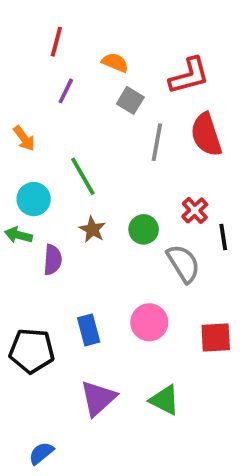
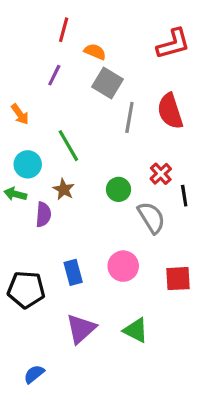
red line: (56, 42) -> (64, 30), moved
red L-shape: (189, 76) -> (173, 44), moved
gray square: (130, 100) -> (108, 83), size x1.4
brown star: (92, 229) -> (64, 189), moved

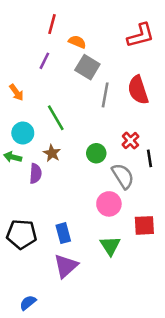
pink circle: (123, 266) -> (109, 204), moved
blue rectangle: (73, 272) -> (63, 233), moved
green triangle: (136, 330) -> (110, 246), moved, turned 30

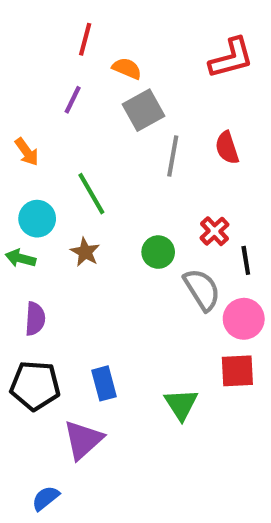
gray square: (87, 67) -> (144, 110), turned 30
red semicircle: (138, 90) -> (227, 148), size x0.7
purple semicircle: (35, 174) -> (35, 319), moved
pink circle: (109, 204) -> (244, 319), moved
purple triangle: (66, 266) -> (83, 440), moved

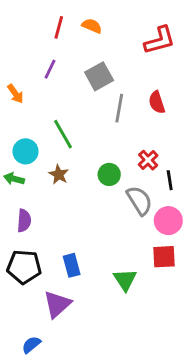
orange semicircle: (127, 68) -> (92, 26), moved
orange arrow: (27, 152) -> (15, 94), moved

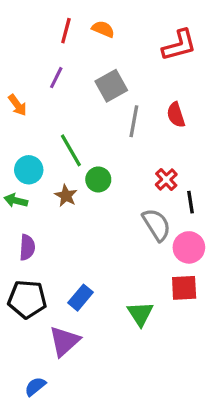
green circle: (109, 174) -> (98, 179), moved
blue rectangle: (72, 265) -> (81, 298), turned 55

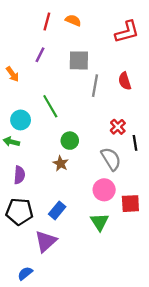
gray square: (111, 86) -> (79, 60), turned 30
green circle: (98, 179) -> (70, 141), moved
brown star: (66, 196) -> (61, 163), moved
pink circle: (189, 247) -> (104, 190), moved

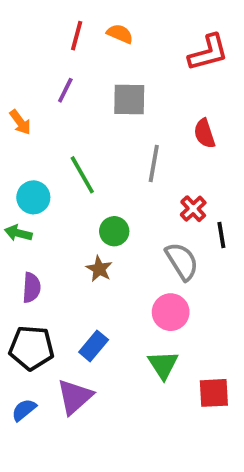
gray line: (95, 86) -> (154, 164), moved
red square: (130, 204) -> (214, 393), moved
blue semicircle: (25, 273) -> (24, 410), moved

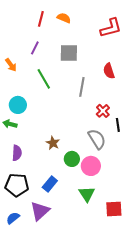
green line: (82, 175) -> (44, 79), moved
green circle: (114, 231) -> (72, 159), moved

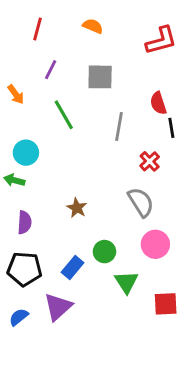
red line: (41, 19) -> (38, 29), moved
black line: (118, 125) -> (171, 128), moved
green circle: (72, 159) -> (104, 252), moved
pink circle: (91, 166) -> (155, 244), moved

